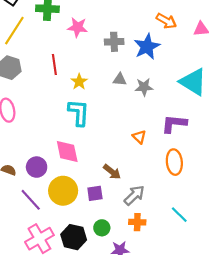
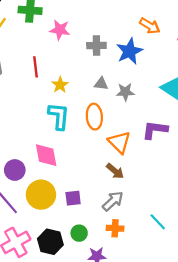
orange triangle: (139, 137) -> (119, 142), size x1.6
orange ellipse: (174, 162) -> (94, 117), moved
brown arrow: (112, 172) -> (115, 171), moved

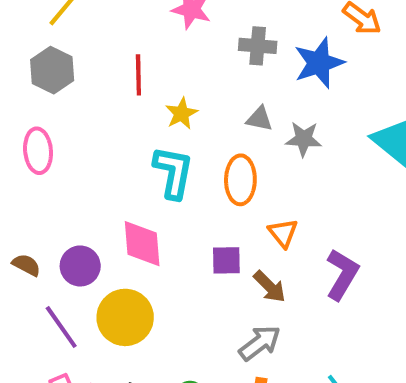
purple L-shape: (155, 130) -> (342, 274), moved, turned 108
orange triangle: (119, 142) -> (283, 233), size x0.7
purple square: (73, 198) -> (226, 260), moved

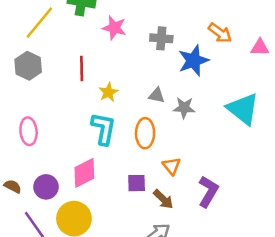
gray cross: (258, 46) -> (161, 38), moved
pink ellipse: (38, 151) -> (29, 131), moved
pink diamond: (142, 244) -> (84, 173), turned 68

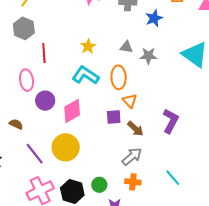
blue star: (193, 61) -> (154, 18), size x0.7
red line: (82, 68) -> (44, 53), moved
cyan L-shape: (103, 129) -> (86, 75), turned -64
orange triangle: (172, 166) -> (130, 101), moved
purple circle: (46, 187) -> (45, 101), moved

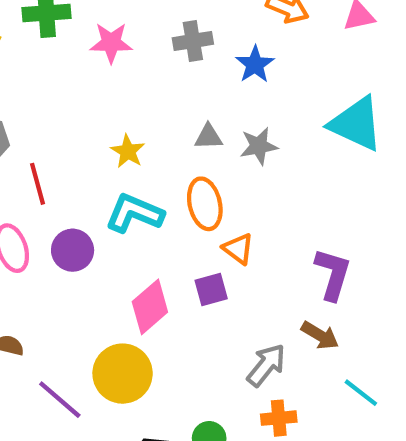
purple circle: (45, 101) -> (73, 250), moved
pink diamond: (72, 111) -> (150, 307), moved
brown arrow: (135, 129) -> (320, 335), moved

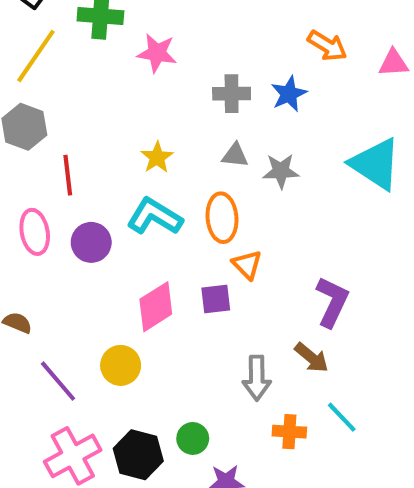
gray cross: (193, 41) -> (232, 94), moved
gray arrow: (266, 365) -> (257, 378), turned 132
yellow circle: (123, 374) -> (121, 365), size x0.7
orange cross: (279, 418) -> (289, 432), moved

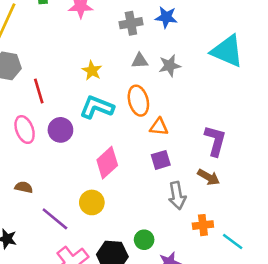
blue star: (289, 94) -> (166, 17), turned -30
orange triangle: (247, 265) -> (159, 127), turned -30
purple square: (216, 299) -> (161, 160), moved
cyan line: (342, 417) -> (233, 241), moved

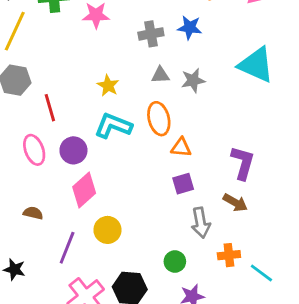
pink diamond: (107, 163) -> (84, 190), moved
purple line: (55, 219) -> (67, 248), turned 72
green circle: (144, 240) -> (175, 262), moved

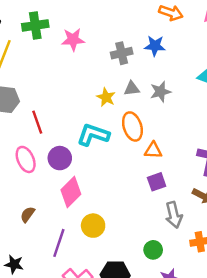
yellow star: (108, 86) -> (106, 97), moved
brown semicircle: (33, 213) -> (28, 214), turned -63

